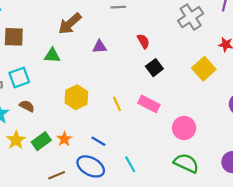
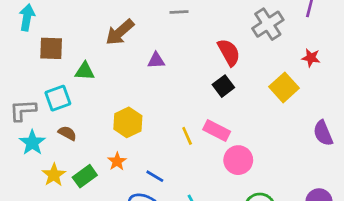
red semicircle: (143, 41) -> (229, 52), moved, size x1.5
green triangle: (52, 56) -> (85, 71), moved
yellow line: (117, 104) -> (187, 136), moved
pink circle: (184, 128) -> (238, 160), moved
orange star: (64, 139) -> (117, 161), moved

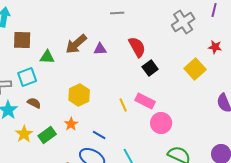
brown arrow: (120, 32) -> (76, 44), moved
red semicircle: (229, 52) -> (137, 47), moved

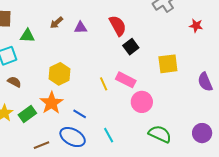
brown arrow: (76, 44) -> (56, 23), size x0.6
yellow square: (195, 69) -> (168, 64), moved, turned 35
orange star: (71, 124) -> (51, 103), size x1.6

